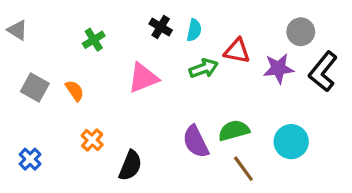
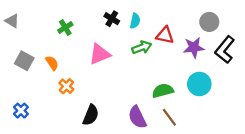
orange cross: (92, 140) -> (66, 86), moved
purple semicircle: (196, 142) -> (137, 117), moved
cyan circle: (291, 142) -> (199, 84), moved

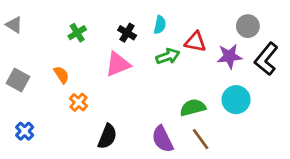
black cross: (112, 19) -> (127, 33), moved
gray square: (24, 61) -> (18, 80), moved

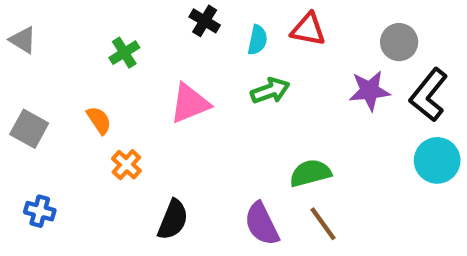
black cross: (127, 33) -> (205, 21), moved
red triangle: (195, 42) -> (308, 29), moved
cyan circle: (236, 100) -> (437, 160), moved
blue cross: (25, 131) -> (40, 211), turned -30

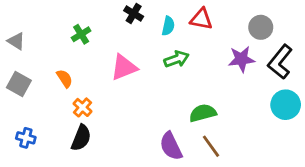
gray triangle: (23, 40) -> (16, 41), moved
black semicircle: (173, 220) -> (81, 138), moved

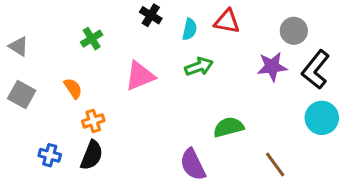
orange cross: (82, 107) -> (93, 121), turned 30
blue cross: (26, 138) -> (50, 155), moved
brown line: (211, 146) -> (275, 165), moved

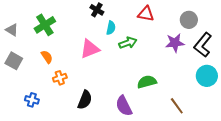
cyan semicircle: (190, 29) -> (111, 28), moved
green cross: (92, 39) -> (45, 25), moved, size x1.5
black semicircle: (92, 155) -> (85, 100), moved

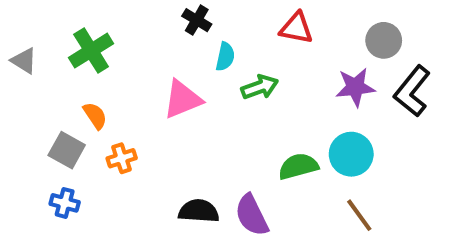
gray square: (14, 61) -> (67, 150), moved
cyan circle: (207, 76) -> (351, 154), moved
black semicircle: (85, 100) -> (199, 211), moved, turned -108

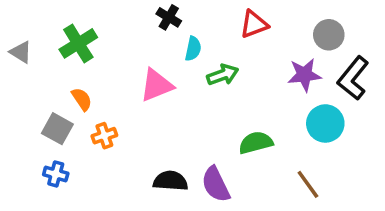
red triangle: (296, 28) -> (254, 24), turned -32
cyan circle: (351, 154) -> (325, 123), moved

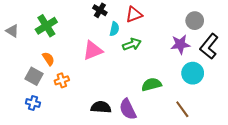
red triangle: (254, 24) -> (134, 14), moved

